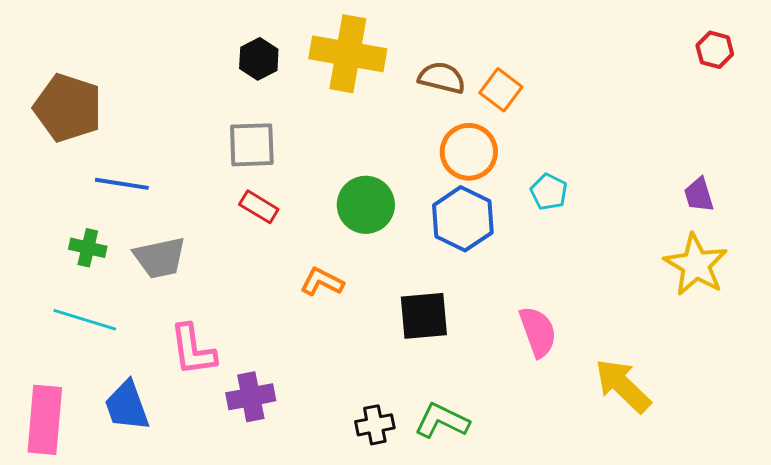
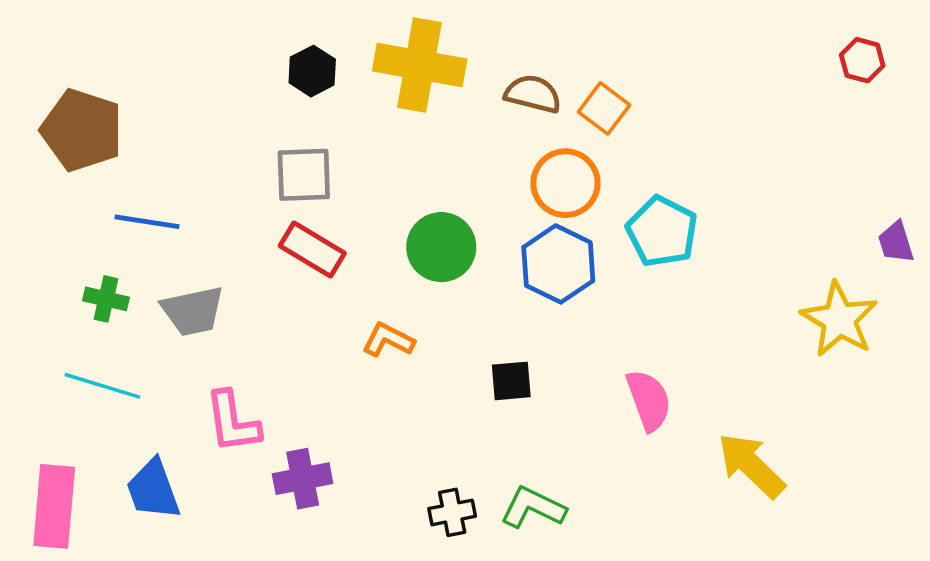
cyan pentagon: (549, 192) -> (662, 231), size x1.6
purple trapezoid: (699, 195) -> (896, 242), moved
red rectangle: (259, 207) -> (312, 249), size x1.4
black square: (424, 316) -> (511, 381), size x0.7

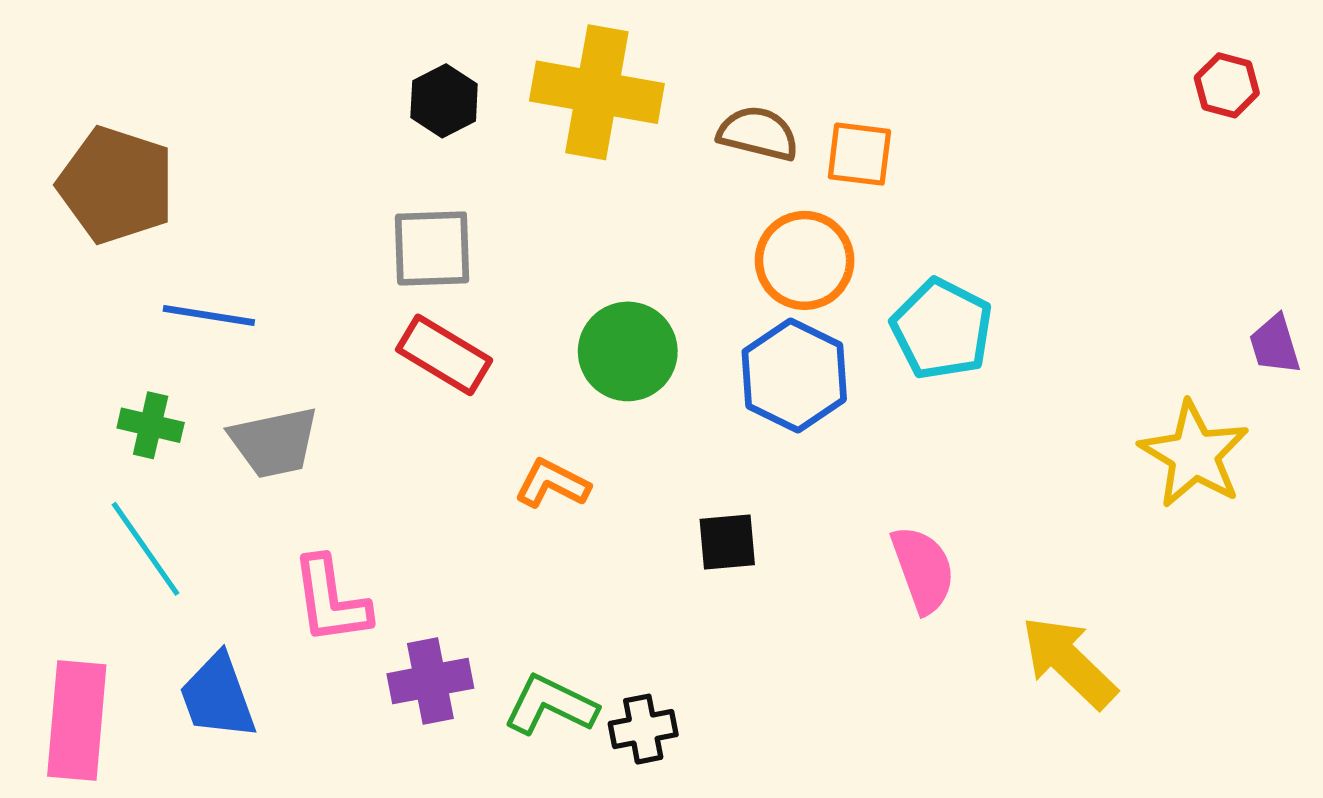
orange square: (604, 108) -> (859, 154), turned -30
cyan line: (102, 386) -> (145, 549), turned 38
green L-shape: (533, 508) -> (551, 705), moved

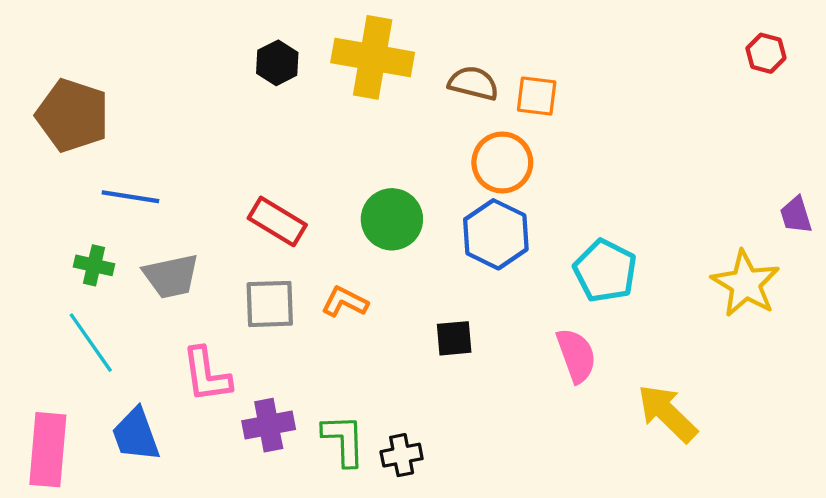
gray square: (432, 248) -> (270, 304), moved
cyan pentagon: (942, 329) -> (605, 271), moved
green L-shape: (551, 705) -> (344, 440), turned 62

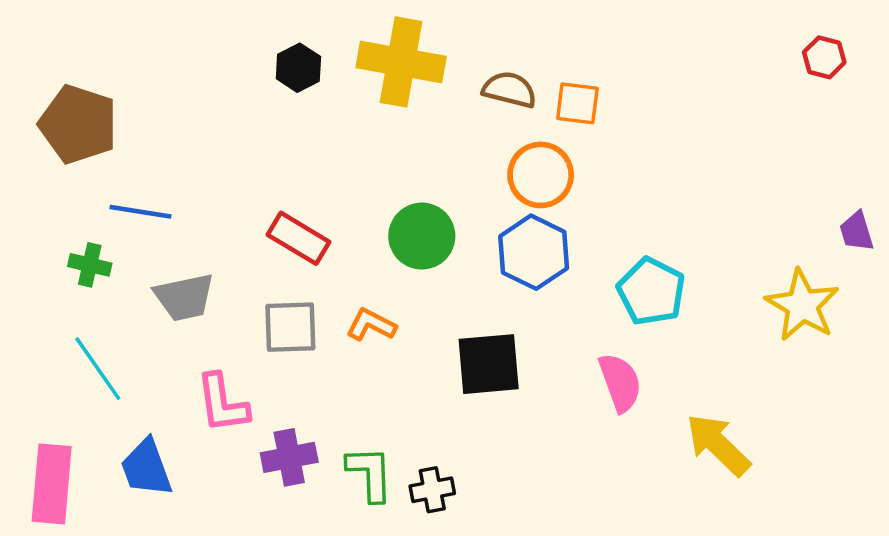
green cross: (94, 265) -> (90, 265), moved
black square: (454, 338) -> (489, 364), size x1.6

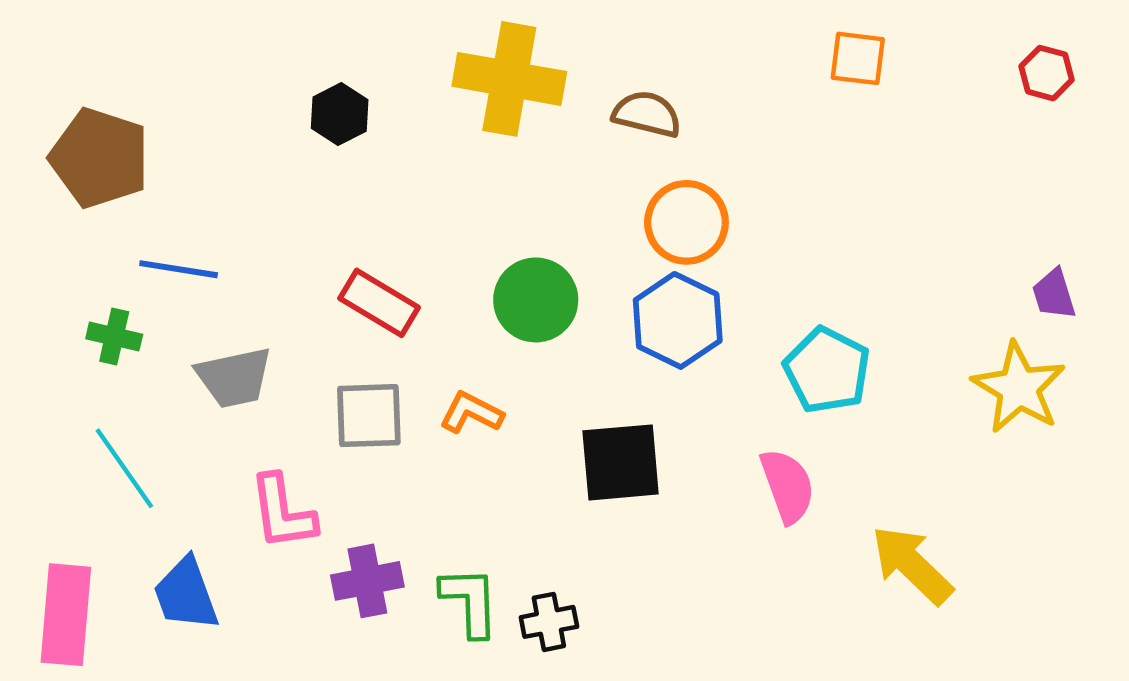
black hexagon: (298, 68) -> (340, 114), moved
orange square: (577, 103) -> (858, 58), moved
purple trapezoid: (857, 231) -> (1054, 294), moved

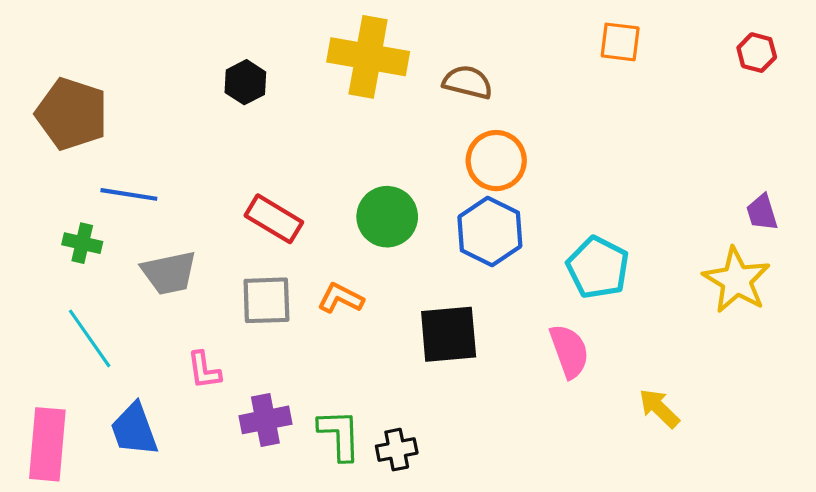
pink L-shape: (282, 512) -> (204, 370), size x0.7
yellow arrow: (912, 565) -> (659, 408), size x0.7

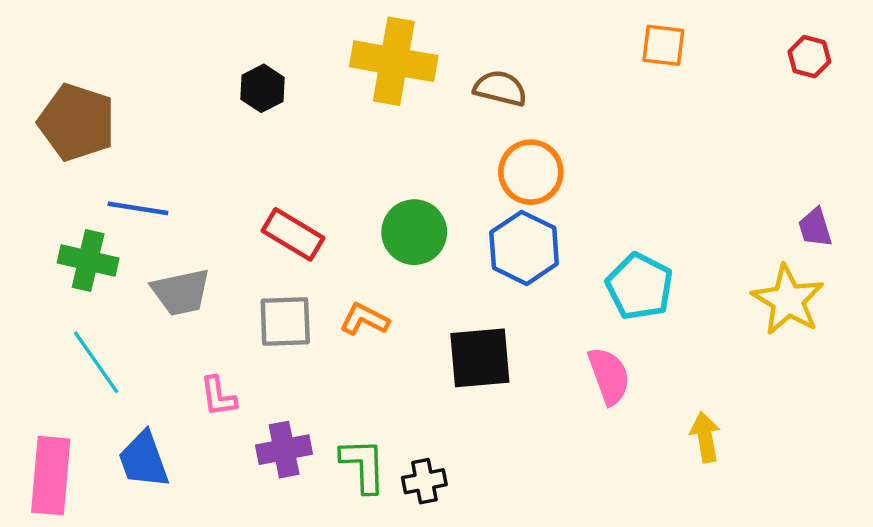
green cross: (82, 243) -> (88, 260), size x1.4
yellow arrow: (659, 408) -> (705, 437), turned 36

